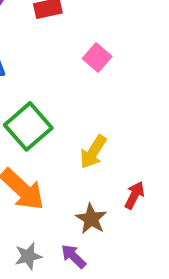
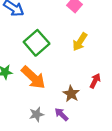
yellow arrow: (93, 152) -> (80, 42), moved

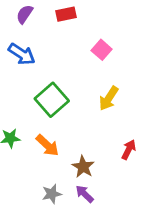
orange arrow: (33, 77) -> (47, 145), size x0.7
brown star: (71, 94) -> (83, 167), moved

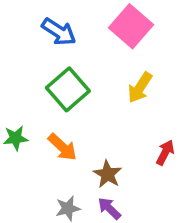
pink square: (102, 50) -> (131, 26), size x1.6
blue arrow: (22, 54) -> (59, 32), moved

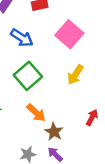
orange arrow: (62, 147) -> (36, 113), moved

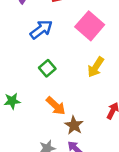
blue arrow: (22, 38) -> (41, 29), turned -70
green square: (28, 76) -> (47, 68), size x0.6

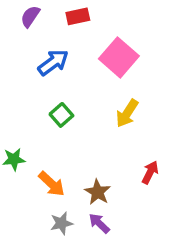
orange arrow: (56, 106) -> (52, 184), moved

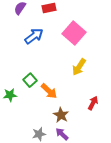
green square: (61, 115) -> (30, 80), moved
orange arrow: (52, 184) -> (49, 91), moved

